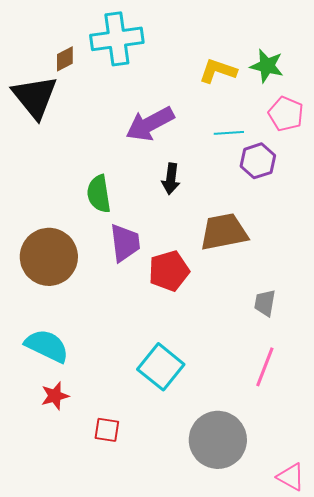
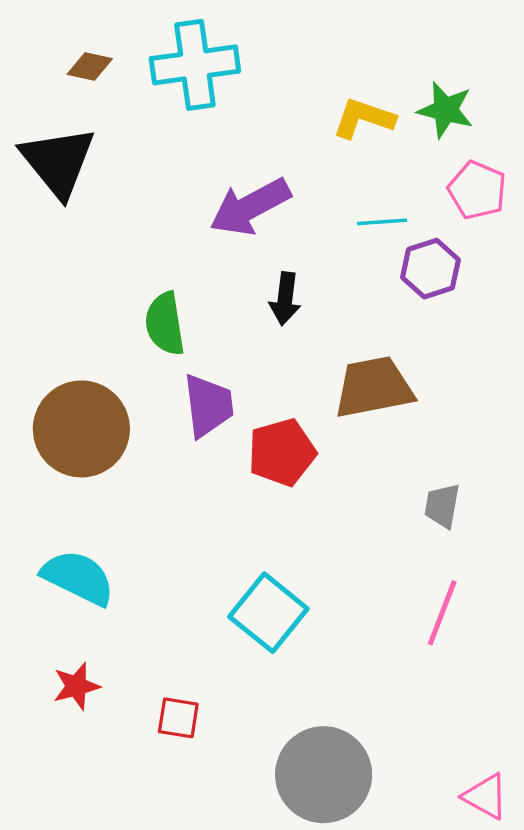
brown diamond: (65, 59) -> (90, 67), moved, turned 40
red star: (55, 396) -> (76, 686), moved
gray circle: (218, 440) -> (324, 775), moved

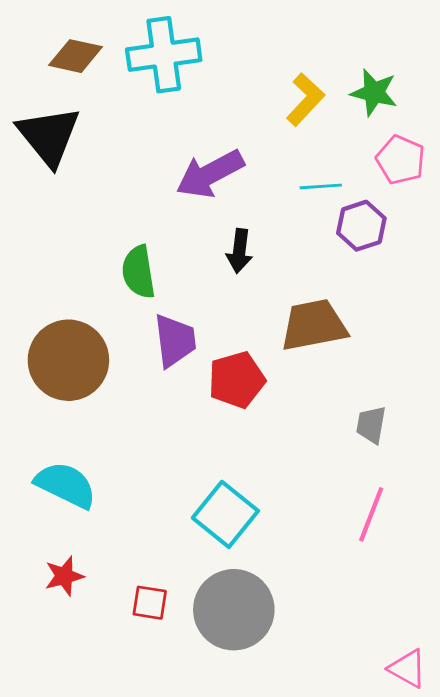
brown diamond: (90, 67) -> (75, 56), size x1.4
yellow L-shape: (364, 118) -> (305, 100), turned 114
gray circle: (324, 775) -> (234, 610), moved

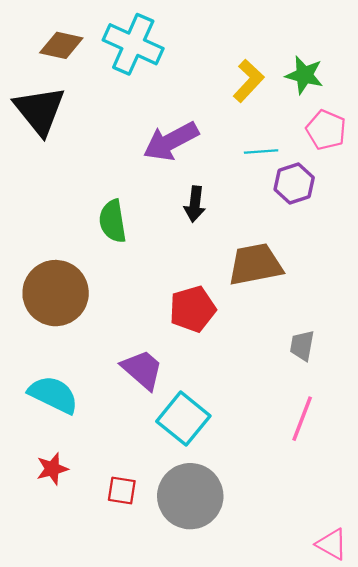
cyan cross: (164, 55) -> (133, 44), turned 32
purple trapezoid: (175, 341) -> (142, 370), moved, turned -42

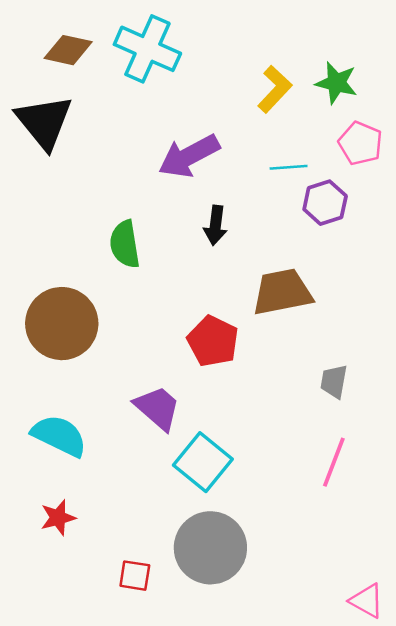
red pentagon: (193, 309) -> (213, 341), turned -30
red square: (122, 490) -> (135, 576), moved

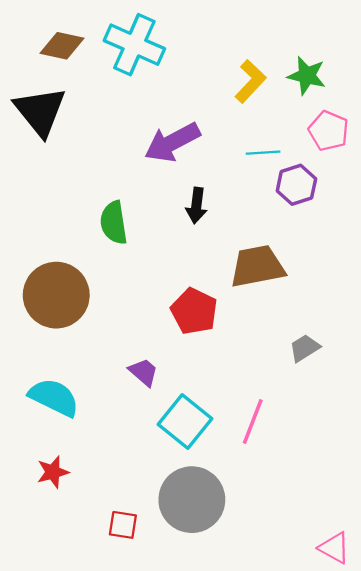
gray trapezoid: (334, 381) -> (304, 348), turned 48
purple trapezoid: (158, 408) -> (144, 372), size x0.7
pink line: (334, 462) -> (253, 422), moved

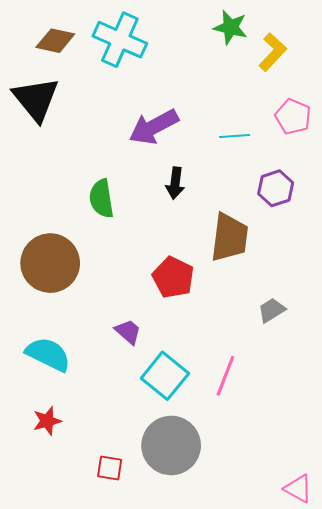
green star: (307, 76) -> (231, 27), moved
yellow L-shape: (250, 81) -> (273, 52), moved
purple hexagon: (296, 185) -> (276, 188), moved
brown trapezoid: (257, 266) -> (230, 237), turned 108

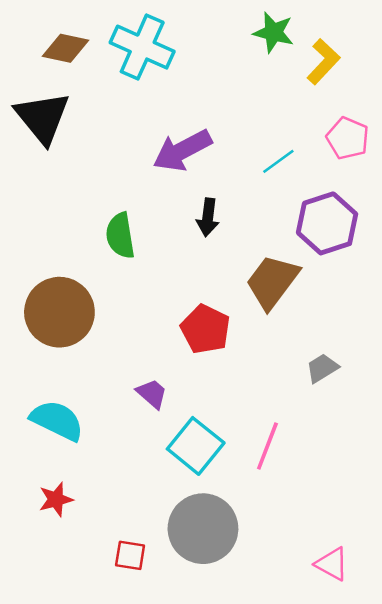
cyan line: (235, 136) -> (278, 161), turned -32
purple hexagon: (276, 188) -> (327, 223), size x1.4
brown trapezoid: (230, 237) -> (272, 282), turned -150
pink triangle: (298, 489) -> (332, 564), moved

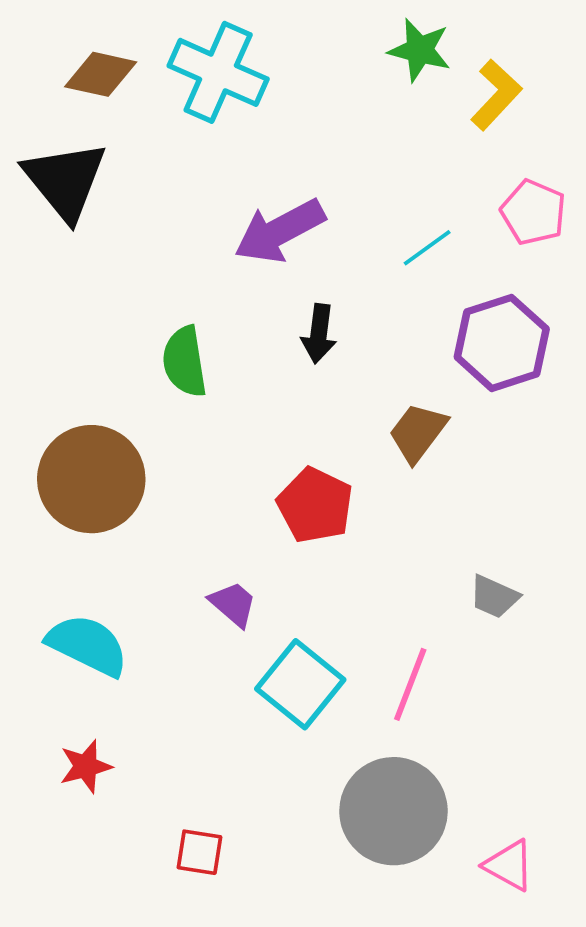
brown trapezoid: (272, 282) -> (418, 432), size x0.7
gray trapezoid: (322, 368) -> (494, 597), moved, turned -124
gray circle: (203, 529) -> (393, 811), moved

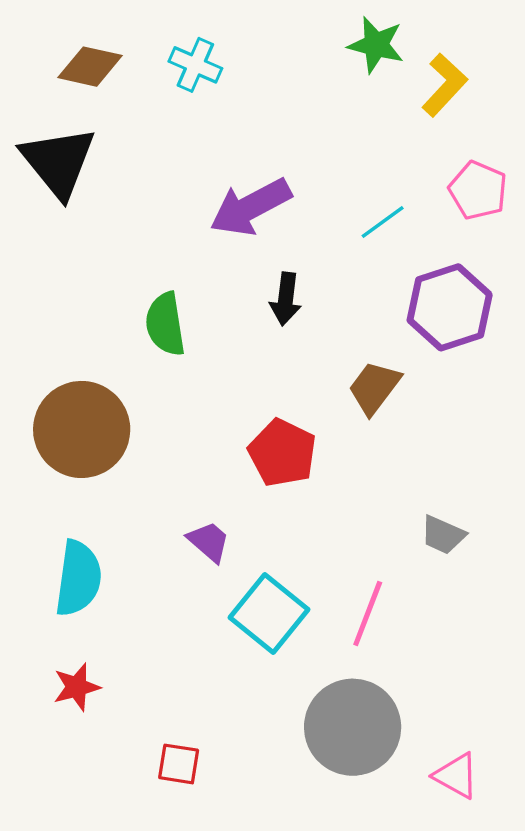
cyan cross: (218, 72) -> (195, 65), size x0.6
cyan semicircle: (88, 645) -> (78, 578), turned 72

